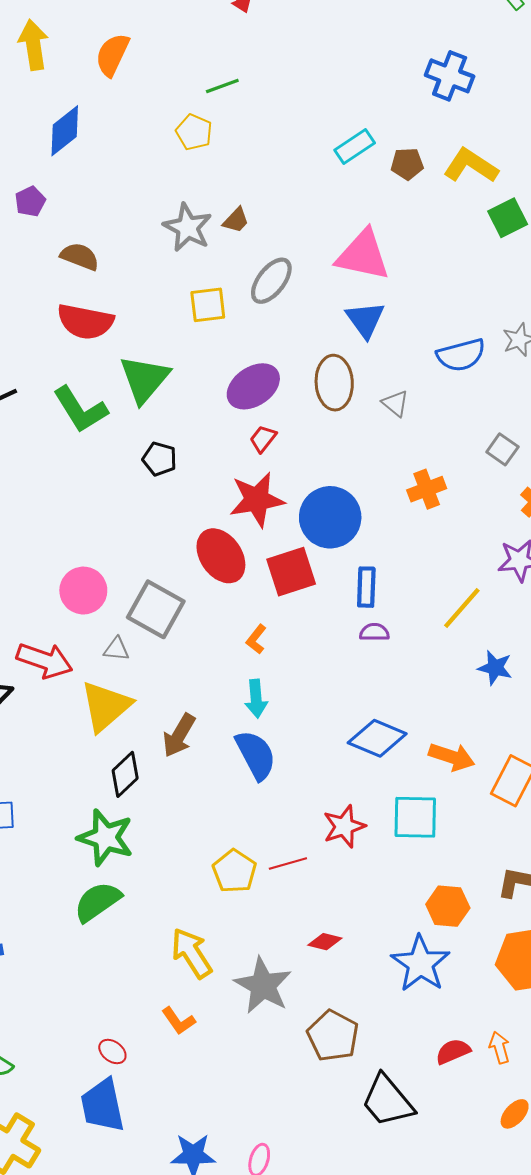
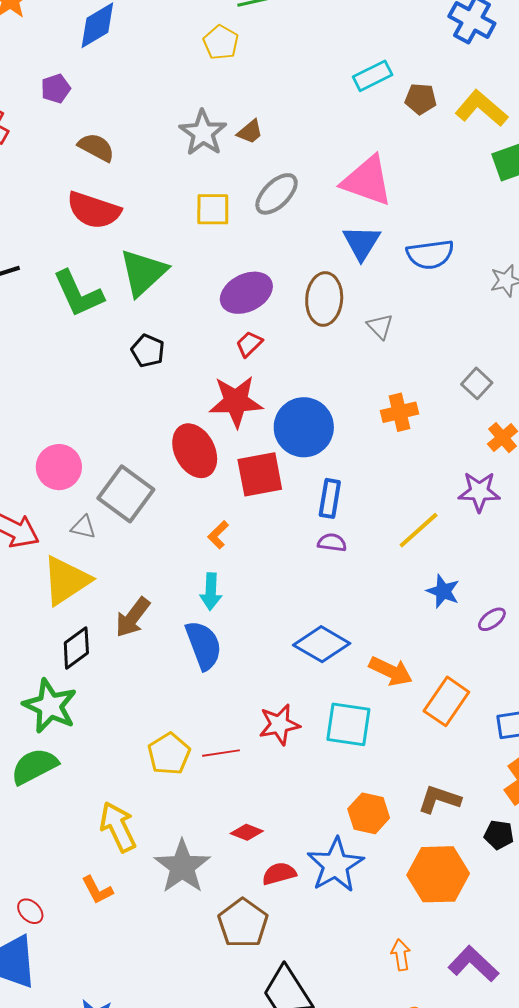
blue semicircle: (461, 355) -> (430, 254), moved
red semicircle: (453, 1051) -> (279, 874), moved

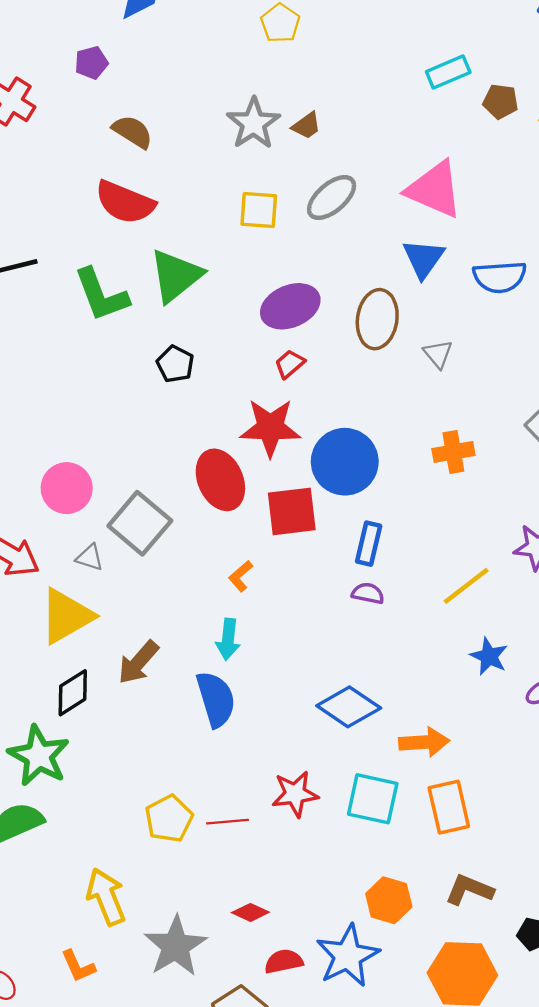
orange arrow: (391, 671) -> (424, 742), turned -33
orange rectangle: (446, 701) -> (449, 807), moved, turned -51

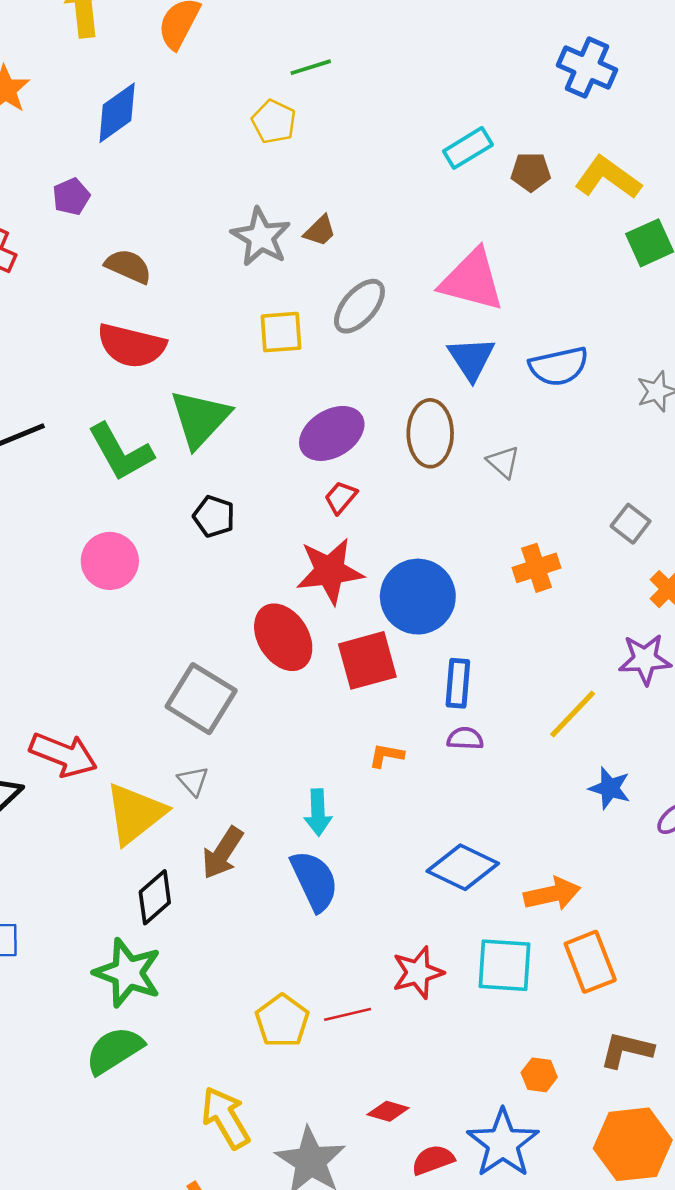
pink circle: (67, 488) -> (110, 561), moved
gray triangle: (90, 557) -> (193, 781), moved, turned 40
orange L-shape: (241, 576) -> (386, 756), moved, turned 60
orange hexagon: (389, 900) -> (539, 1075), size x0.7

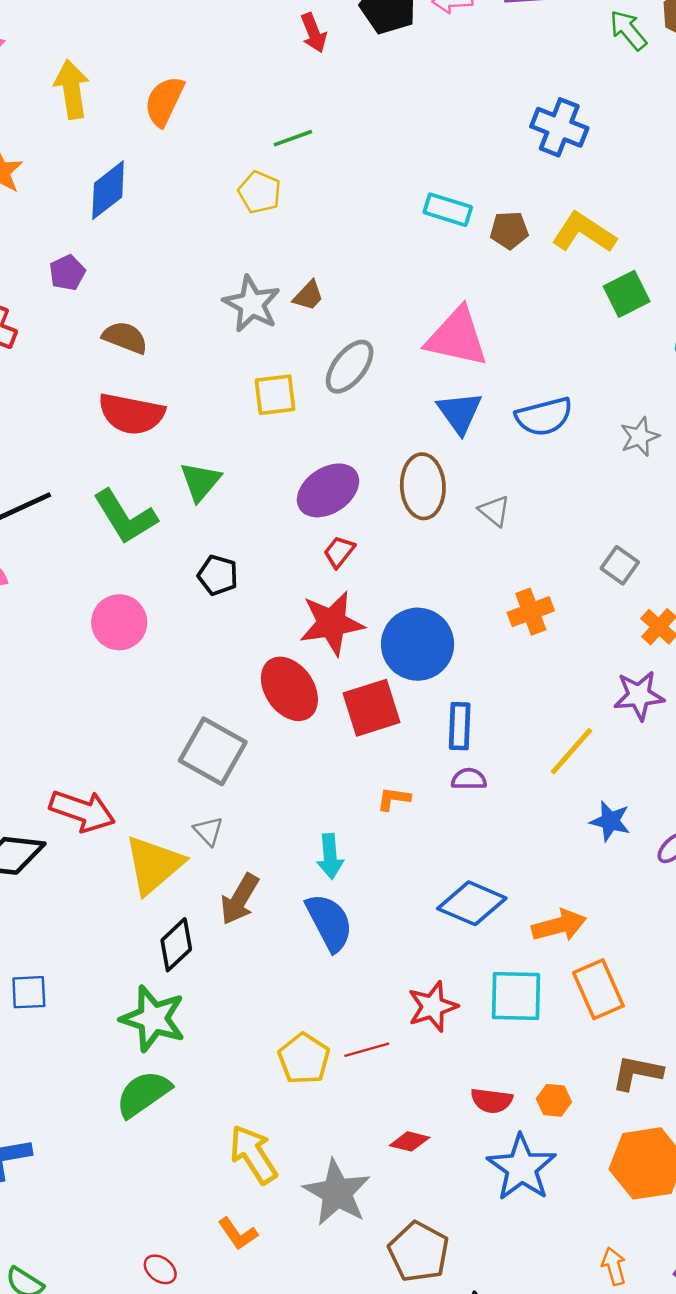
cyan rectangle: (468, 148) -> (448, 210), turned 51
green triangle: (200, 419) -> (200, 481), size x0.7
red semicircle: (433, 1160) -> (492, 1101), moved, turned -150

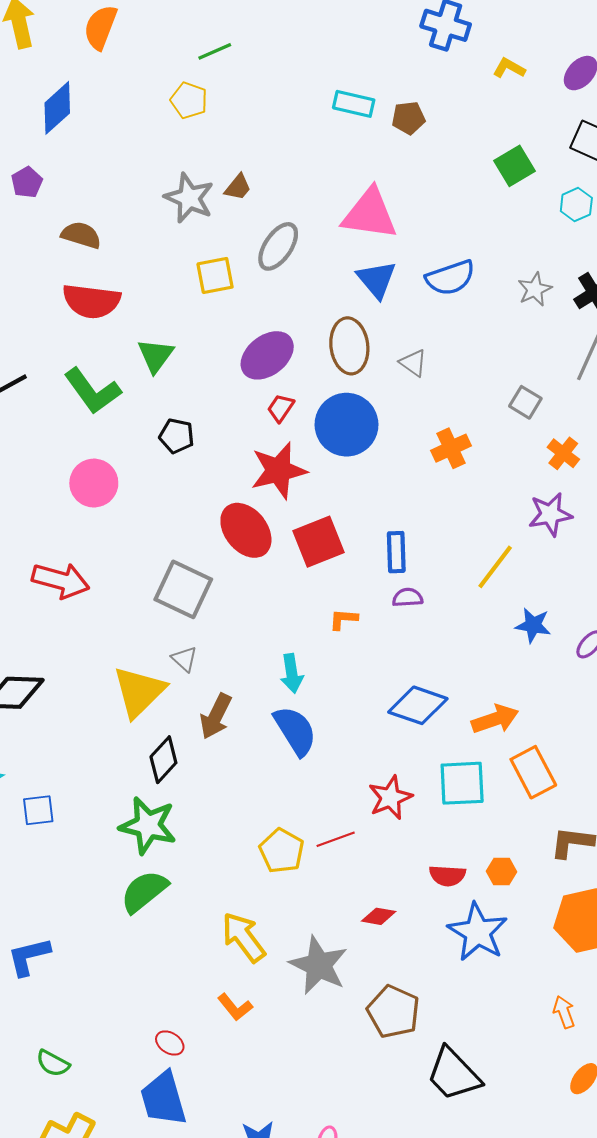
yellow L-shape: (584, 233) -> (509, 68), moved, size x0.6
blue circle: (418, 644) -> (347, 425), moved
red arrow: (82, 811) -> (61, 580), moved

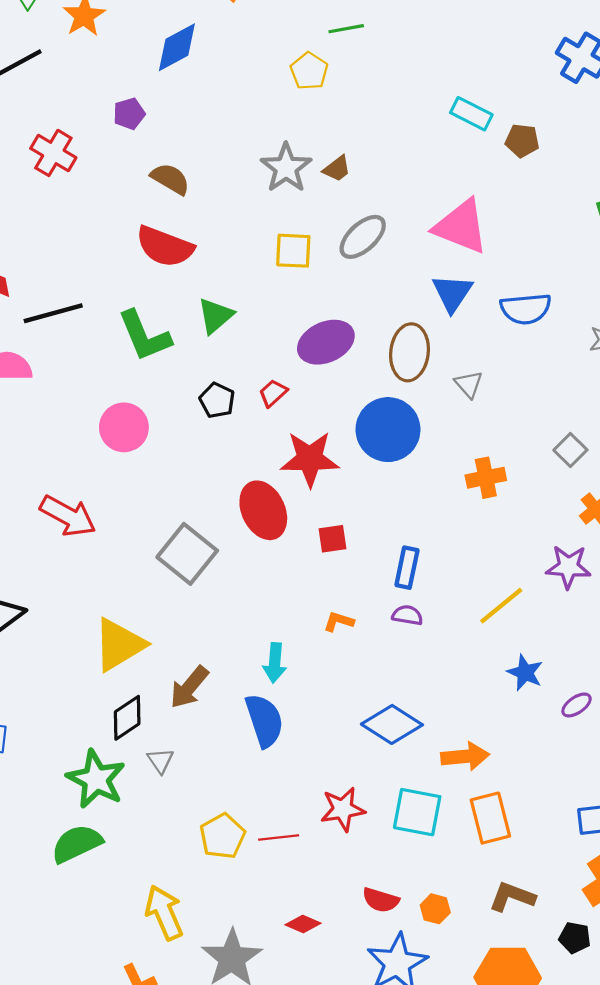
red trapezoid: (281, 408) -> (273, 393), moved
red square: (318, 542) -> (332, 539), size x0.6
gray triangle: (184, 659) -> (160, 761), moved

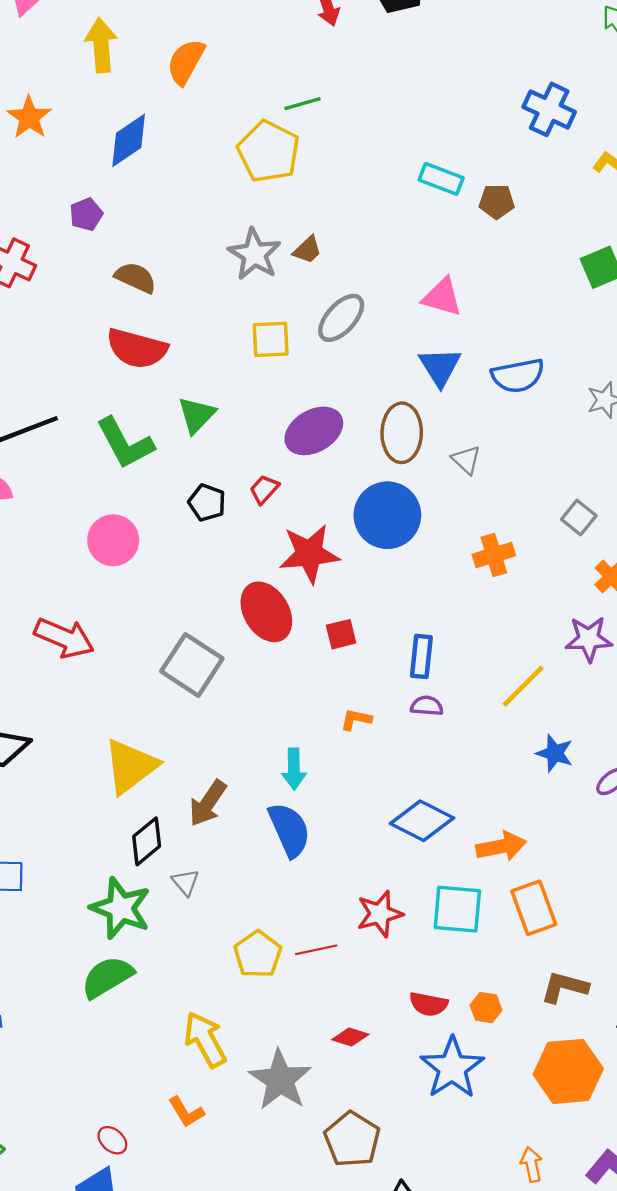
yellow pentagon: (309, 71) -> (268, 151), size x1.6
pink triangle: (461, 227) -> (442, 297), size x0.7

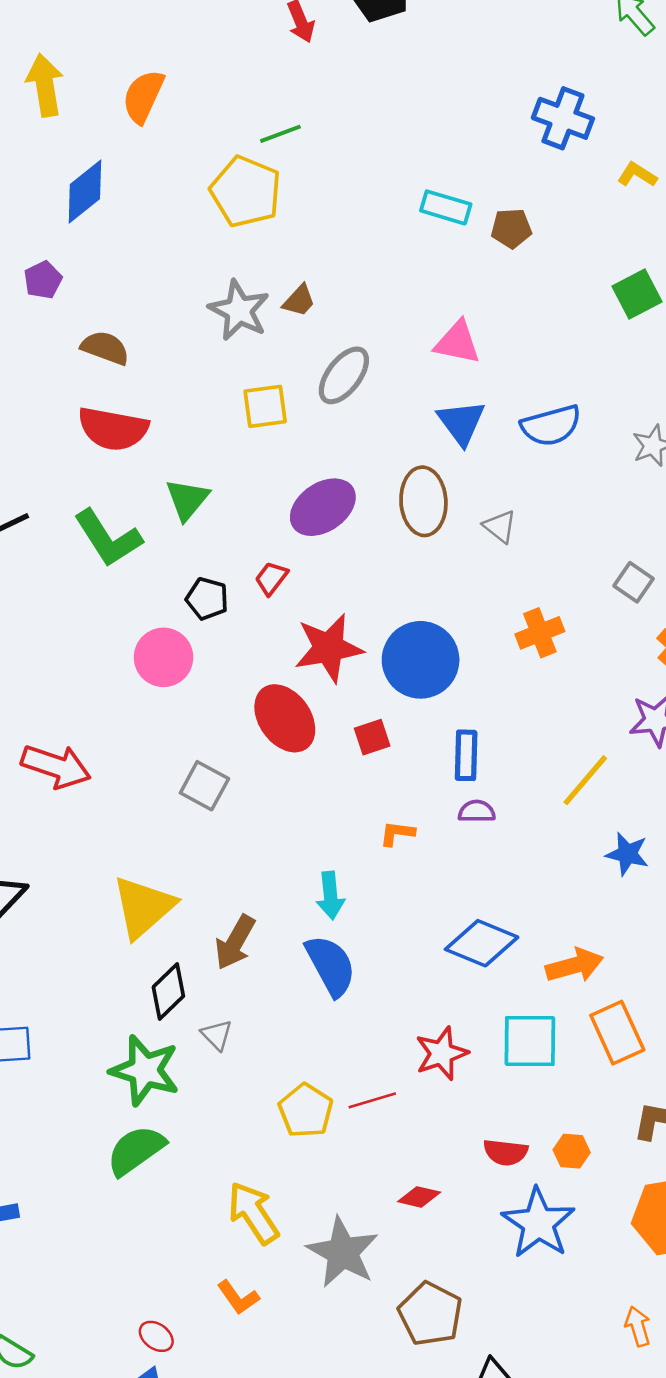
blue circle: (387, 515) -> (421, 660), moved
pink circle: (113, 540) -> (164, 657), moved
gray square: (192, 665) -> (204, 786), size x0.7

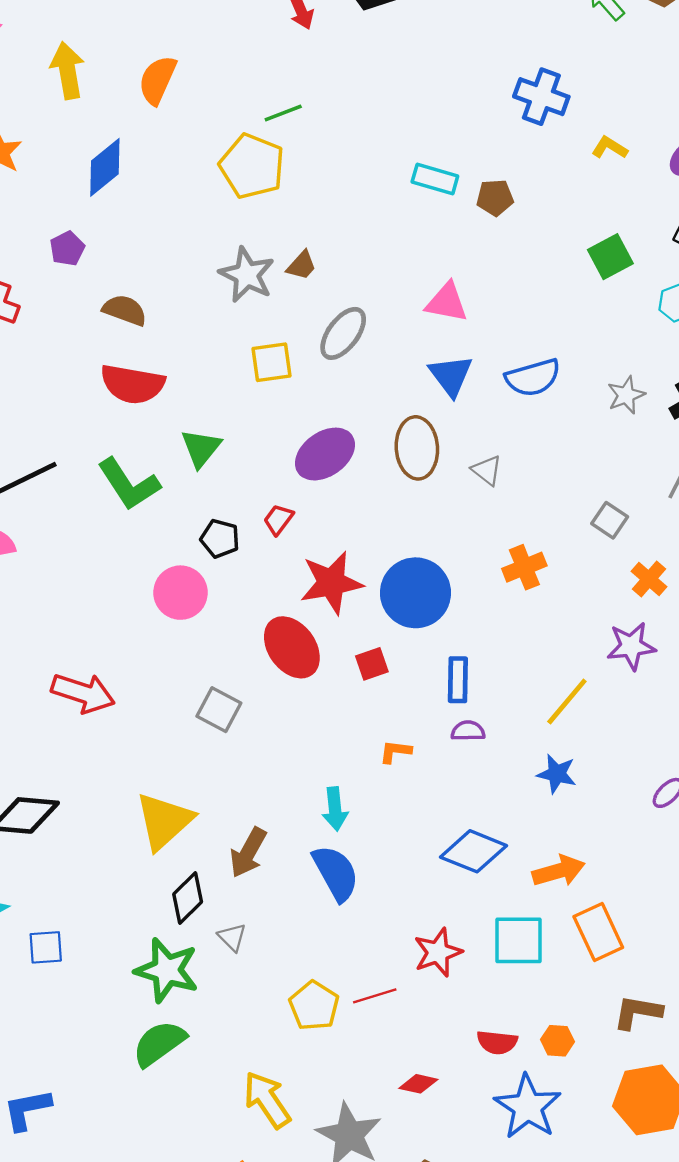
blue star: (627, 854) -> (557, 774), moved

